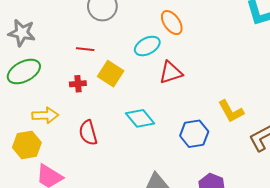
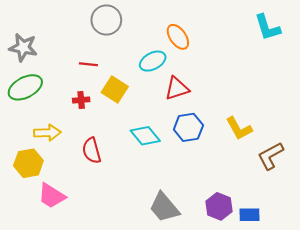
blue hexagon: (194, 134) -> (188, 127), moved

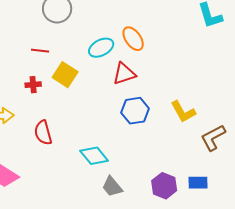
orange ellipse: (178, 37) -> (133, 39), moved
cyan diamond: (145, 136) -> (94, 156), moved
gray trapezoid: (164, 207) -> (112, 187), size x0.7
blue rectangle: (250, 215) -> (198, 183), moved

